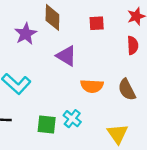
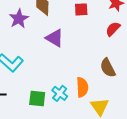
red semicircle: (133, 45) -> (113, 29), turned -133
orange semicircle: (92, 86) -> (82, 87), moved, turned -96

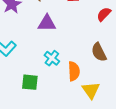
purple triangle: (55, 38) -> (47, 23), turned -30
cyan cross: (60, 93) -> (52, 58), moved

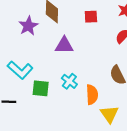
green square: (30, 82) -> (41, 88), moved

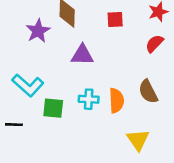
cyan cross: (69, 81) -> (89, 99), turned -35
orange semicircle: (92, 95) -> (116, 100), moved

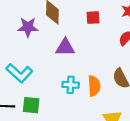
purple star: (38, 31) -> (28, 27), turned 30
green square: (53, 108) -> (31, 105), moved

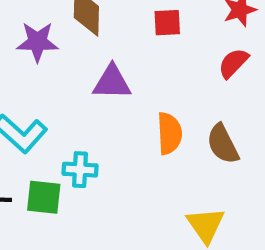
cyan cross: (71, 85) -> (80, 170), moved
orange semicircle: (94, 86) -> (169, 133), moved

